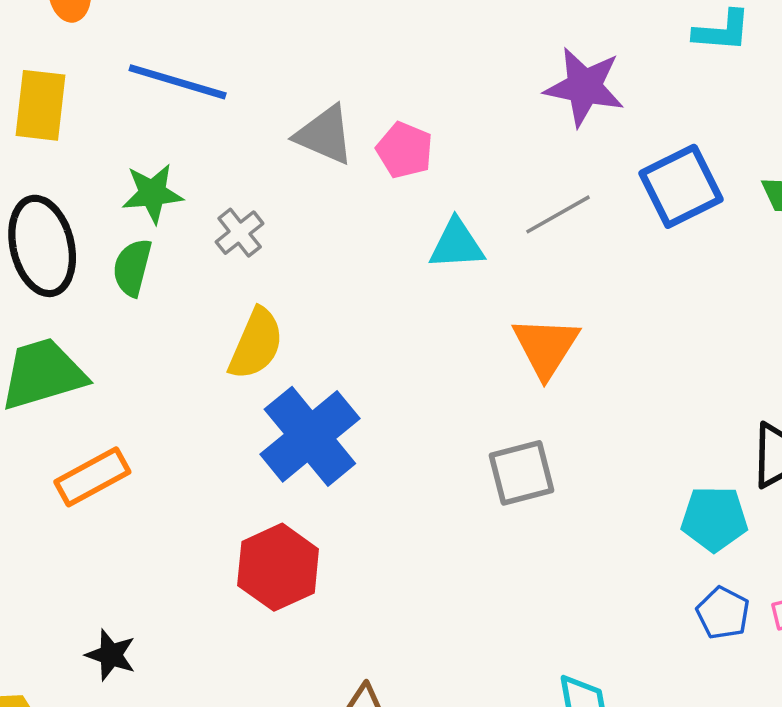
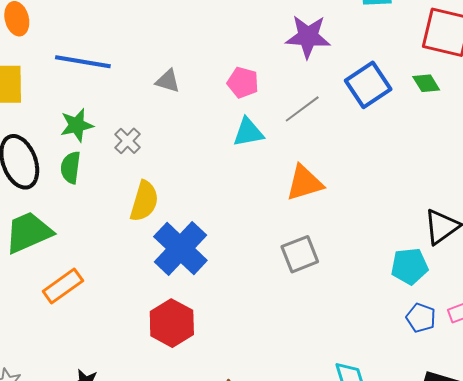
gray triangle: (325, 135) -> (168, 81), size x0.7
pink pentagon: (405, 150) -> (243, 83), moved
orange triangle: (546, 347) -> (305, 183), turned 48

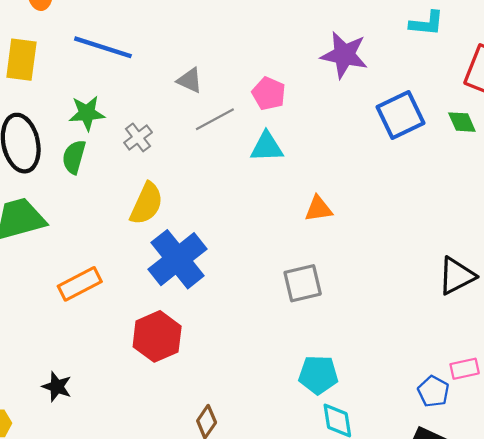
gray line: (302, 109) -> (215, 119), moved
orange triangle: (305, 183) -> (318, 209), size x0.7
cyan pentagon: (409, 266) -> (318, 375), moved
orange rectangle: (63, 286) -> (80, 284), moved
blue pentagon: (421, 318) -> (433, 391), moved

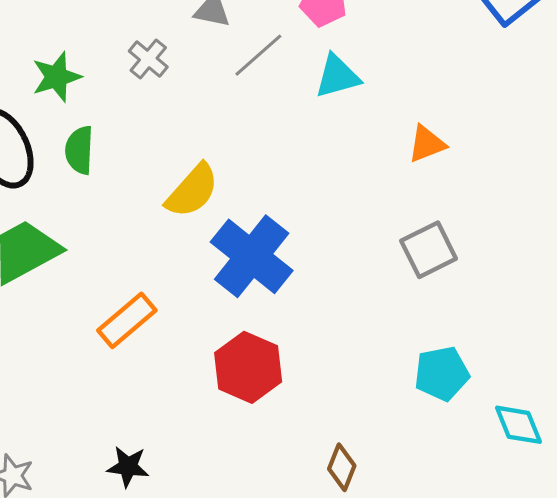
green star: (87, 113) -> (56, 77), moved
gray cross: (138, 137) -> (148, 59), moved
yellow semicircle: (147, 204) -> (192, 191), turned 30
cyan pentagon: (318, 375) -> (442, 374), moved

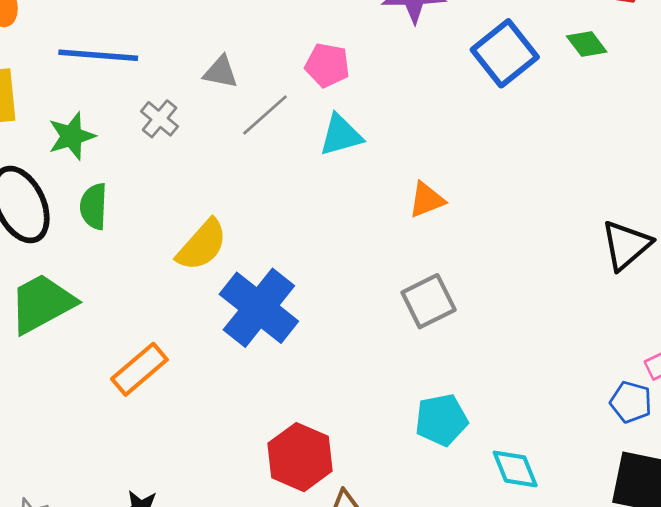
red hexagon: (248, 367) -> (300, 457), moved

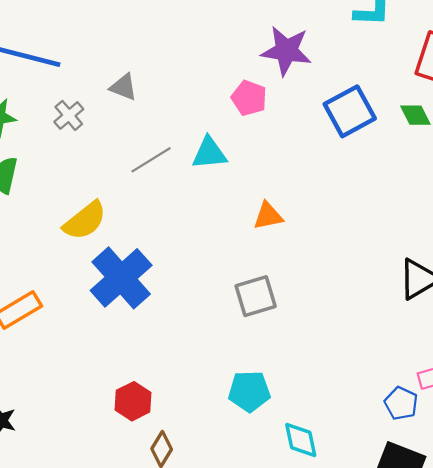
pink pentagon: (327, 65) -> (249, 98), moved
gray line: (265, 115) -> (151, 160), moved
red hexagon: (300, 457) -> (133, 401), size x0.7

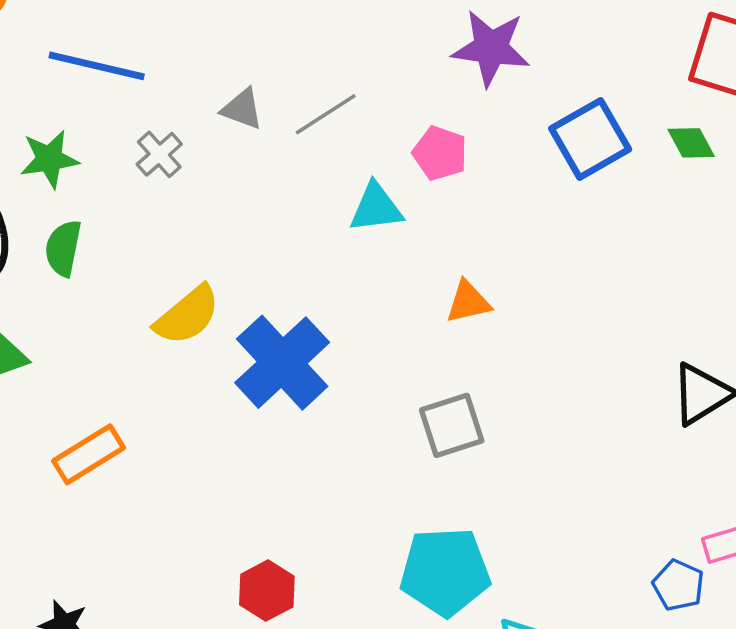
pink pentagon: (249, 98) -> (440, 153), moved
gray line: (151, 160) -> (326, 114), moved
blue cross: (121, 278) -> (282, 363), moved
cyan pentagon: (249, 391) -> (445, 572), size x1.4

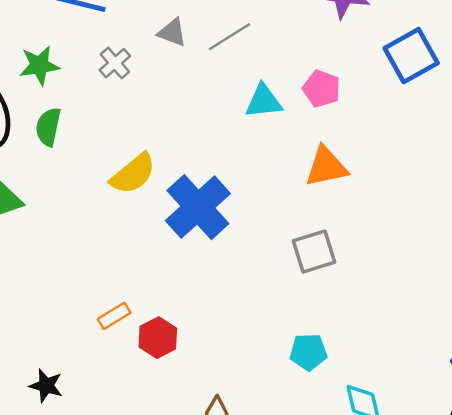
pink pentagon: (440, 153) -> (321, 89), moved
orange triangle: (468, 302) -> (326, 167), size x1.4
orange rectangle: (89, 454) -> (114, 316), moved, size x0.7
cyan pentagon: (445, 572) -> (308, 352), size x0.6
red hexagon: (267, 591) -> (158, 338), moved

